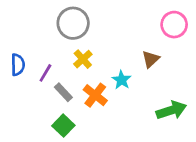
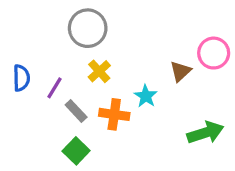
pink circle: (174, 25) -> (214, 53), moved
orange cross: (95, 95) -> (114, 114), turned -30

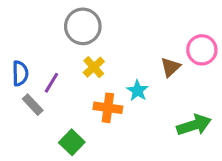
gray rectangle: (76, 111) -> (33, 105), moved

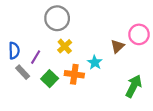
green arrow: (194, 125) -> (134, 86), turned -45
green square: (72, 142) -> (50, 79), moved

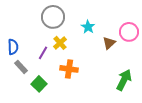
purple line: (36, 57) -> (43, 53), moved
cyan star: (95, 62) -> (88, 27), moved
green square: (50, 79) -> (39, 84), moved

